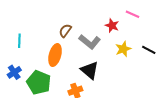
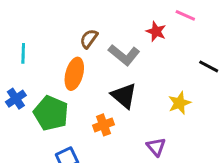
yellow star: (123, 49) -> (179, 103), moved

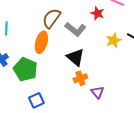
brown semicircle: (89, 39) -> (51, 18), size x1.5
yellow star: (179, 103) -> (113, 40), moved
orange cross: (104, 125) -> (80, 78), moved

